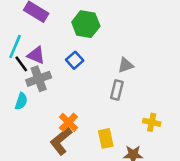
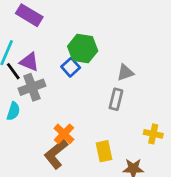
green hexagon: (86, 24) -> (83, 49), moved

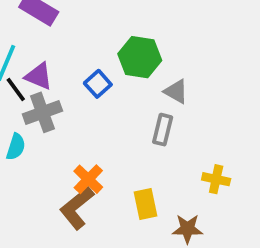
green hexagon: (83, 49) -> (140, 57), moved
gray triangle: (125, 73) -> (176, 91), turned 48

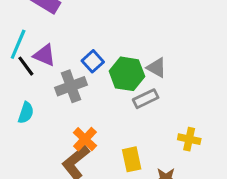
green hexagon: (140, 57) -> (127, 74), moved
gray cross: (42, 112) -> (71, 86), moved
gray rectangle: (163, 130) -> (146, 99), turned 50

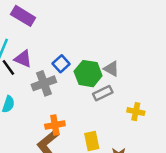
orange cross: (85, 139) -> (55, 125), turned 36
yellow cross: (189, 139) -> (136, 112), moved

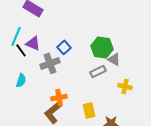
gray triangle: (111, 69) -> (114, 59), moved
green hexagon: (88, 74) -> (102, 47), moved

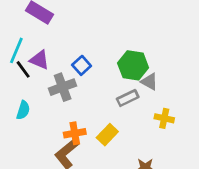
yellow rectangle: (89, 110) -> (107, 135), moved, turned 56

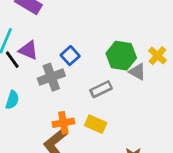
gray rectangle: (128, 98) -> (101, 89), moved
yellow cross: (164, 118) -> (158, 56), moved, turned 30
yellow rectangle: (107, 135) -> (96, 124), turned 70

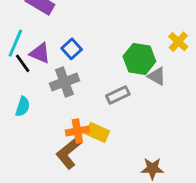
blue square: (70, 56) -> (72, 49), moved
yellow cross: (158, 56) -> (178, 42), moved
yellow rectangle: (96, 124) -> (98, 132), moved

